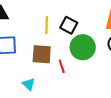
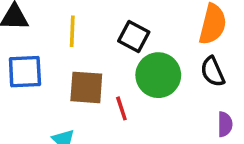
yellow line: (47, 25) -> (72, 31), moved

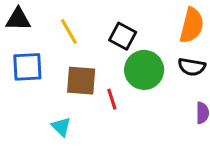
yellow line: (72, 31) -> (69, 32), turned -32
black semicircle: (213, 72) -> (192, 67), turned -56

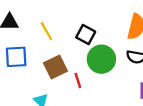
brown square: (81, 81) -> (55, 67), turned -30

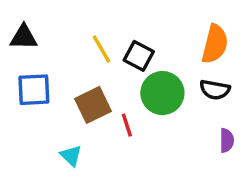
yellow line: (46, 31) -> (102, 49), moved

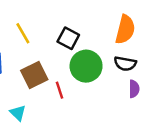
yellow line: (102, 49) -> (23, 33), moved
purple semicircle: (227, 140) -> (134, 89), moved

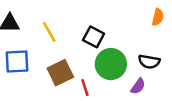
orange semicircle: (125, 29) -> (158, 17), moved, size x0.6
purple semicircle: (134, 89) -> (138, 86), moved, turned 35

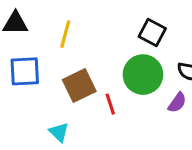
yellow line: (49, 32) -> (65, 34), turned 45
black square: (94, 37) -> (152, 33), moved

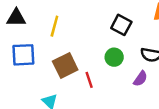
green circle: (143, 75) -> (114, 57), size x0.6

